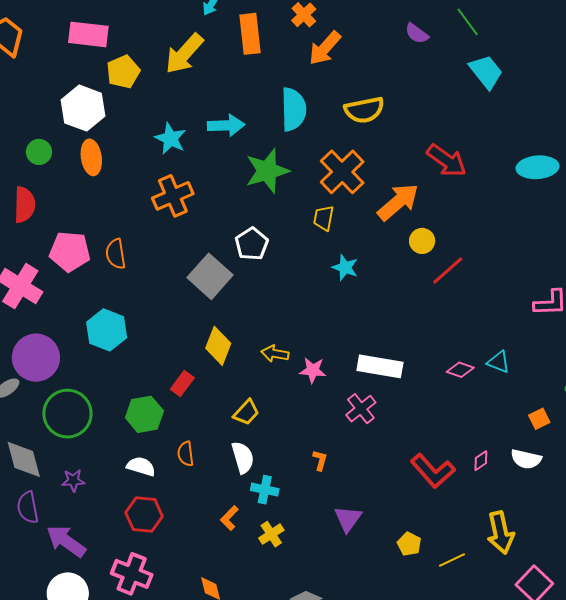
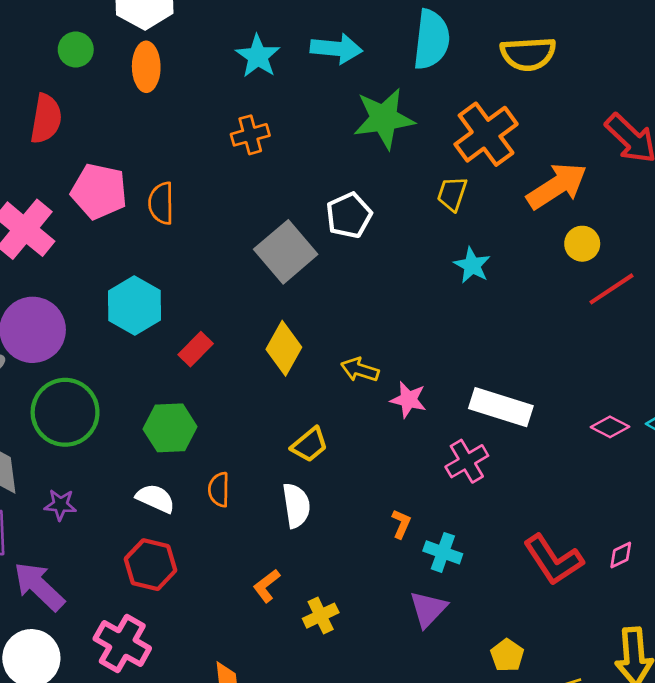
orange cross: (173, 196) -> (250, 135), size x0.7
red rectangle: (182, 383) -> (196, 349), moved
cyan cross: (265, 490) -> (443, 552), moved

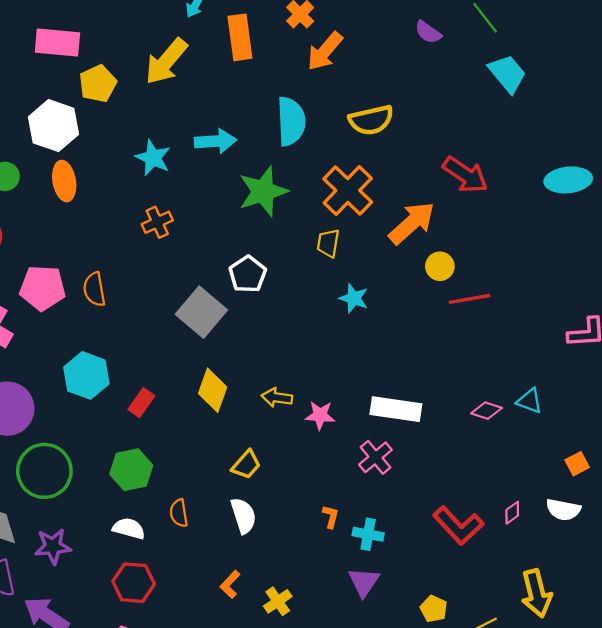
red line: (612, 289) -> (470, 299), turned 33
purple star: (60, 505) -> (53, 546), size x1.4

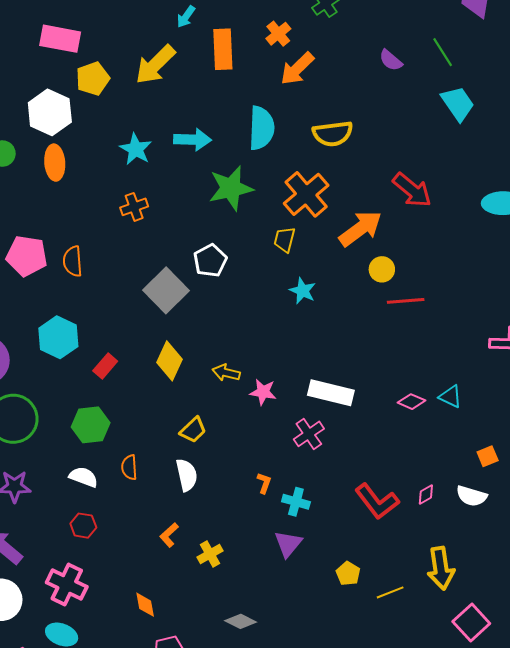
red hexagon: (134, 583) -> (83, 526), size x0.7

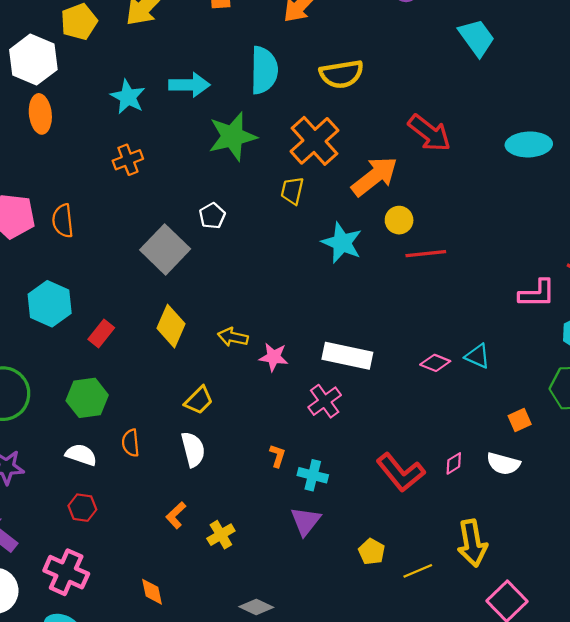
white pentagon: (210, 261) -> (212, 216), size x0.7
cyan star: (303, 291) -> (342, 243), moved, size x1.4

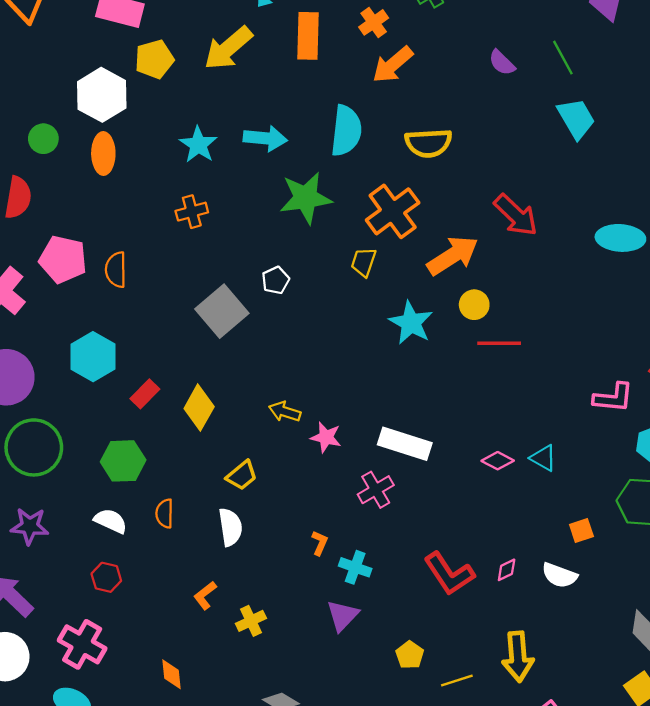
yellow diamond: (171, 326) -> (199, 408), moved

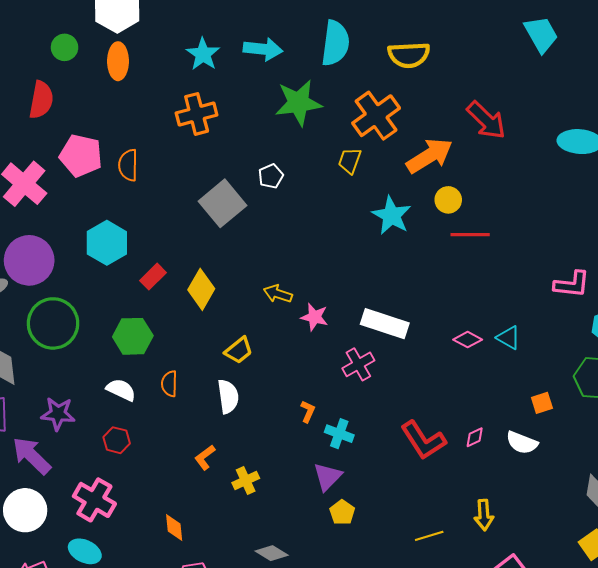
orange cross: (192, 212) -> (197, 114), size x1.4
purple star: (30, 526) -> (58, 414), moved
yellow pentagon: (410, 655) -> (342, 512), moved
yellow arrow: (518, 657) -> (484, 515), size x0.7

